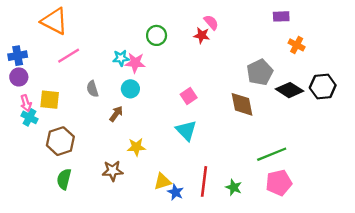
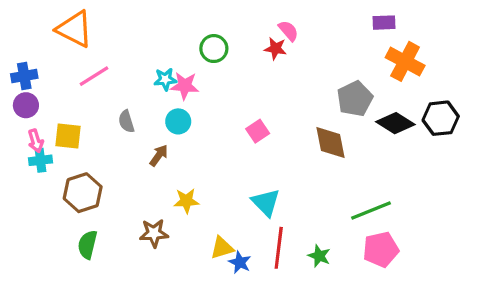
orange cross: (297, 45) -> (405, 61), size x1.6
cyan cross: (29, 117) -> (41, 160), turned -35
cyan triangle: (186, 130) -> (266, 202), moved

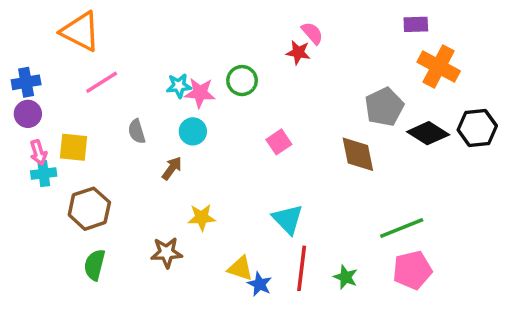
green circle: (214, 49) -> (242, 81), moved
yellow triangle: (222, 248) -> (240, 268), turned 35

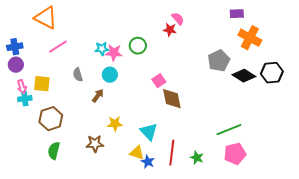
brown diamond: (358, 154) -> (172, 99), moved
cyan triangle: (288, 219) -> (149, 132), moved

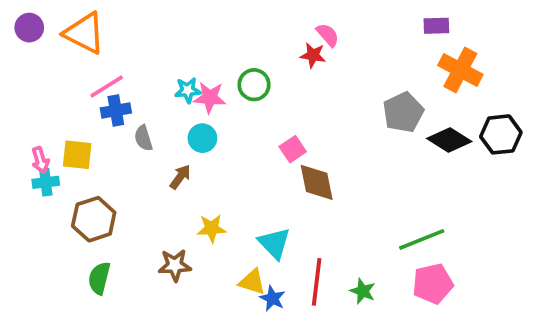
blue cross: (15, 47) -> (116, 110), moved
purple circle: (16, 65) -> (29, 28), moved

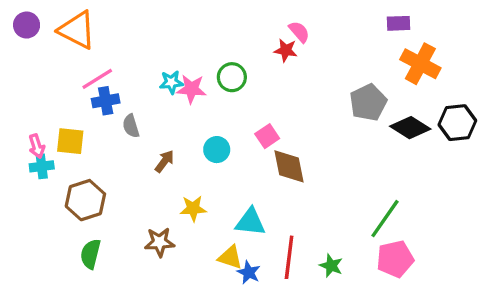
cyan circle: (202, 138) -> (217, 150), moved
green line: (422, 239) -> (385, 219), turned -33
cyan triangle: (274, 243) -> (250, 222), turned -40

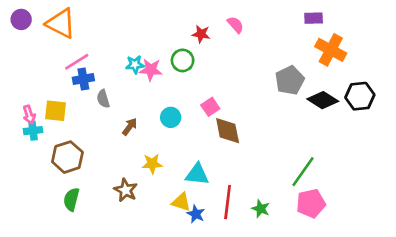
red star: (286, 50) -> (201, 34), moved
brown star: (159, 242) -> (126, 190), turned 30

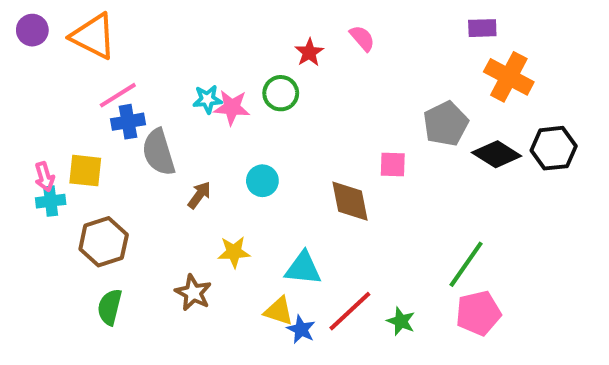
red star: (201, 34) -> (309, 52), turned 30
gray semicircle: (103, 99) -> (159, 152), size x1.6
pink square: (210, 107) -> (393, 164), moved, turned 36
red line: (228, 202) -> (350, 311), turned 40

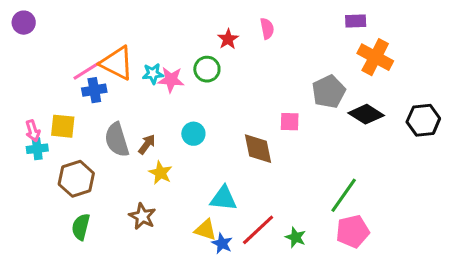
orange triangle: (93, 36) -> (117, 63), moved
pink semicircle: (362, 38) -> (267, 29), turned 30
black hexagon: (554, 148) -> (423, 120), moved
gray semicircle: (159, 152) -> (117, 140), moved
yellow star: (234, 252) -> (160, 173), moved, turned 30

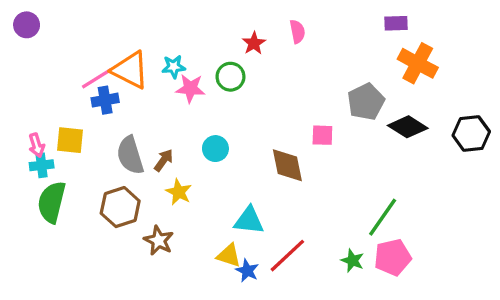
cyan star: (153, 74) -> (174, 67), moved
brown hexagon: (76, 179) -> (120, 207), moved
green semicircle: (81, 227) -> (52, 202), moved, size x1.4
green star: (296, 237) -> (353, 261), moved

